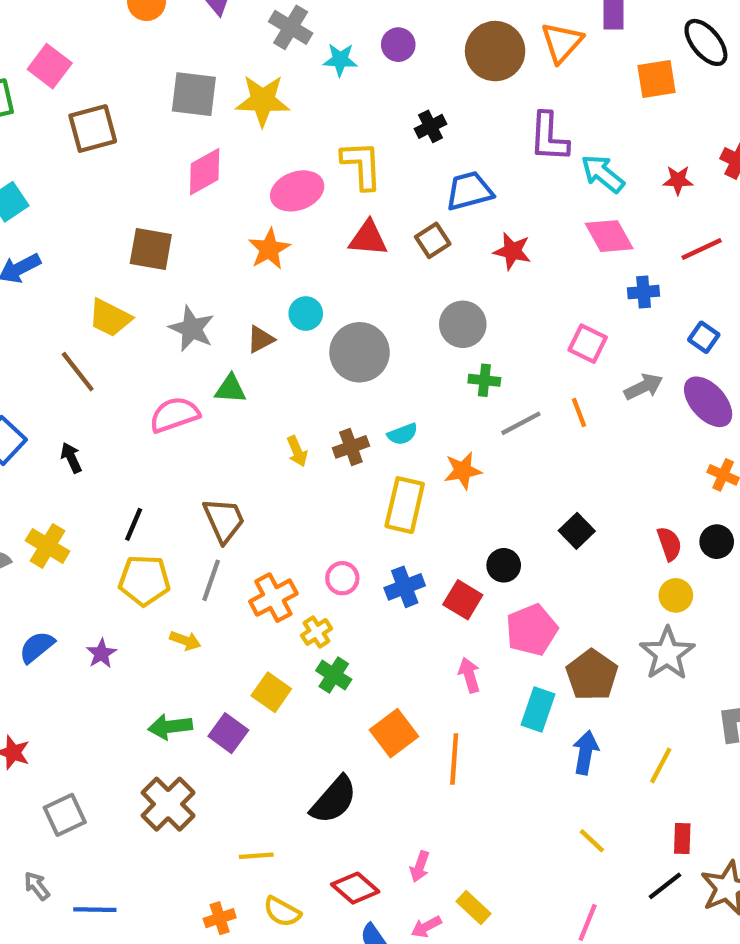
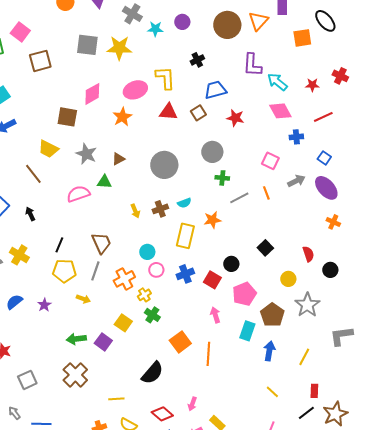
pink diamond: (205, 172) -> (92, 94), moved
cyan circle: (306, 314) -> (147, 252), moved
black circle: (717, 542) -> (330, 270), moved
yellow circle: (676, 595) -> (288, 279), moved

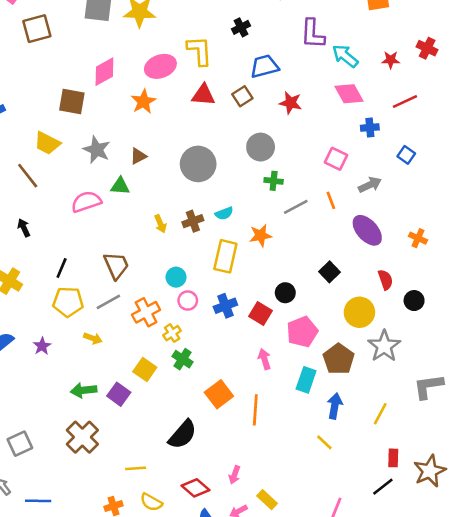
purple ellipse: (326, 188) -> (367, 230), moved
gray line: (95, 271) -> (108, 302), turned 42
yellow circle: (288, 279) -> (359, 312), size x1.5
yellow line: (272, 392) -> (324, 442), moved
brown star: (335, 414) -> (430, 471), moved

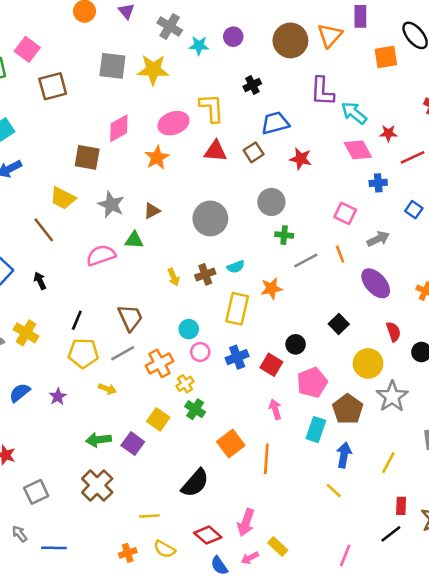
red star: (391, 60) -> (388, 133), moved
pink arrow: (235, 475) -> (246, 522), size x1.5

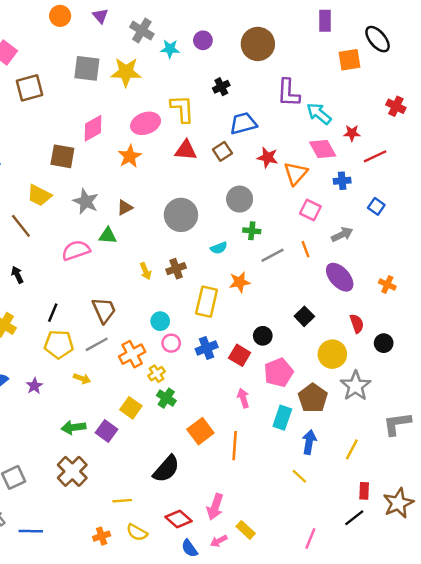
orange triangle: (330, 35) -> (296, 173), moved
cyan semicircle: (236, 267) -> (219, 248), moved

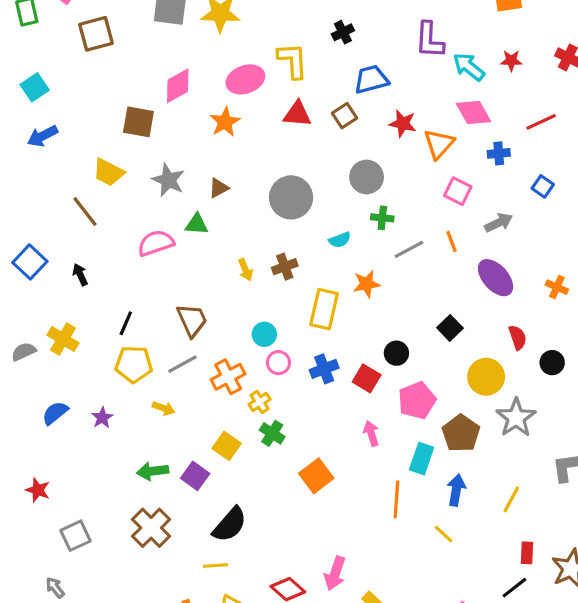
red star: (352, 133) -> (511, 61), moved
orange line: (235, 446) -> (396, 499), moved
black semicircle: (166, 469) -> (230, 525), moved

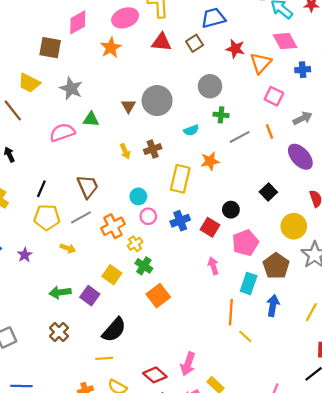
brown triangle: (219, 188) -> (128, 106), moved, turned -32
orange square: (316, 476) -> (158, 296), moved
brown cross: (151, 528) -> (59, 332), size x0.7
yellow line: (444, 534) -> (245, 336), moved

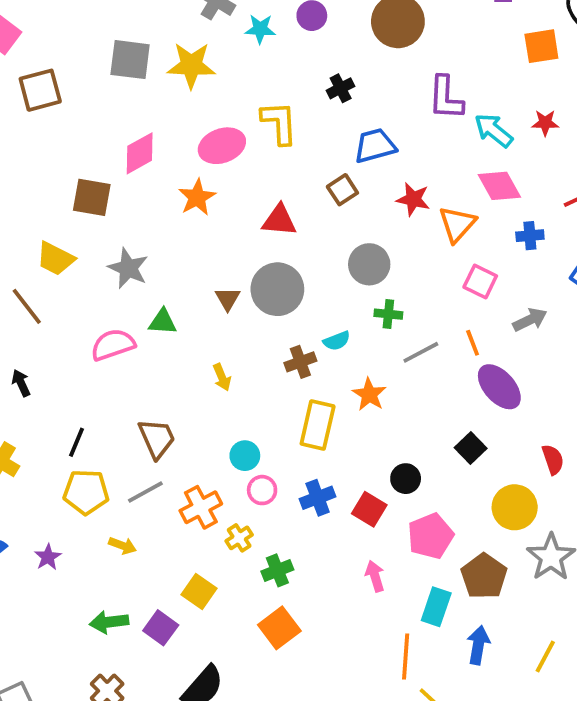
red triangle: (161, 42) -> (279, 220), moved
brown cross: (153, 149) -> (300, 362), moved
purple ellipse: (300, 157) -> (499, 387), moved
orange star: (210, 161) -> (369, 394), turned -30
green cross: (144, 266) -> (277, 570), moved, turned 35

